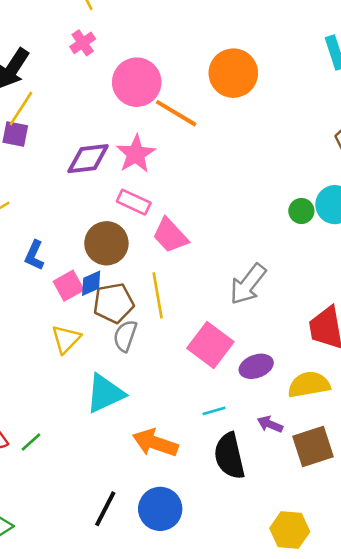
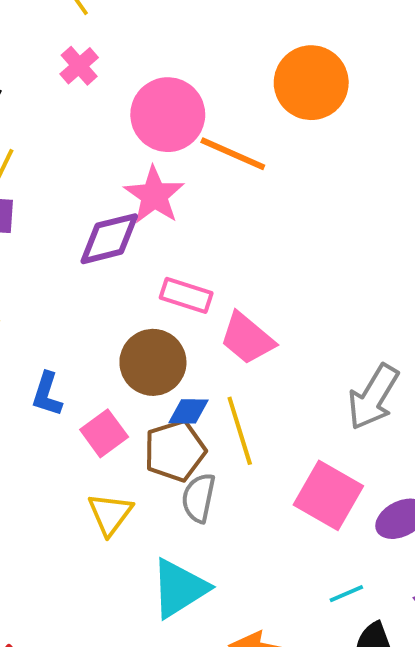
pink star: (136, 154) -> (154, 195), moved
blue diamond: (91, 283) -> (188, 411), moved, turned 32

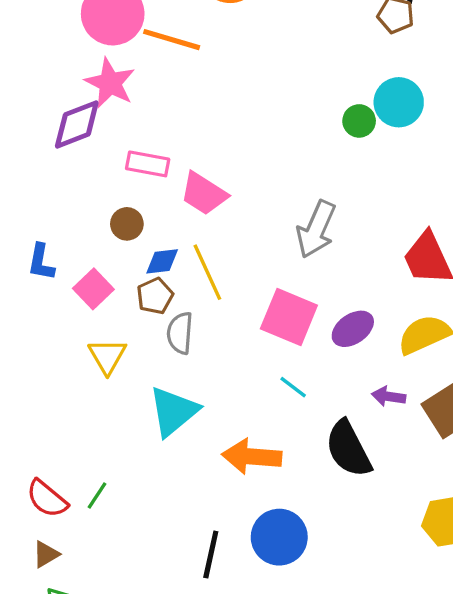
brown circle: (153, 362) -> (127, 224), size x0.6
brown pentagon: (175, 451) -> (155, 296), size x0.7
cyan line: (346, 594) -> (293, 387), moved, turned 68

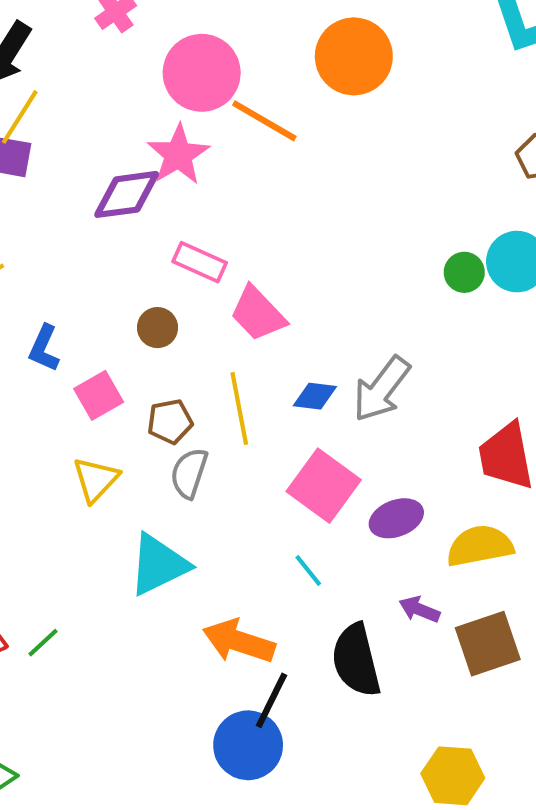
blue diamond: (162, 261) -> (315, 396), moved
black line: (211, 555) -> (271, 700), moved

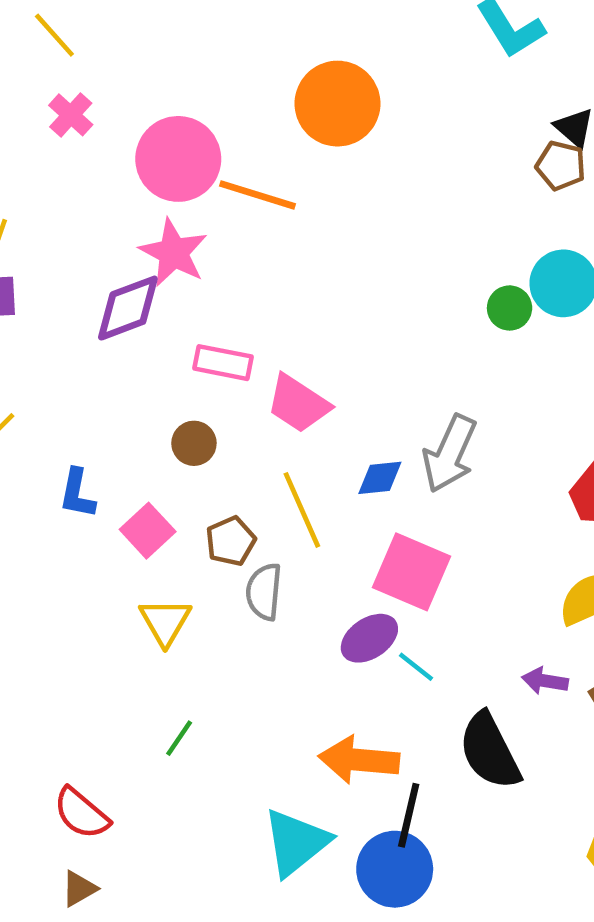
purple ellipse: (396, 518) -> (369, 638), moved
cyan triangle: (159, 565) -> (296, 842), moved
green line: (43, 643) -> (179, 738), moved

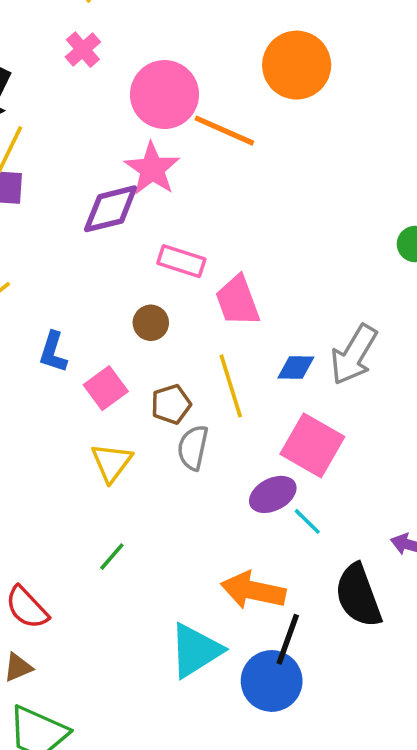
pink trapezoid: (298, 404) -> (238, 301), turned 30

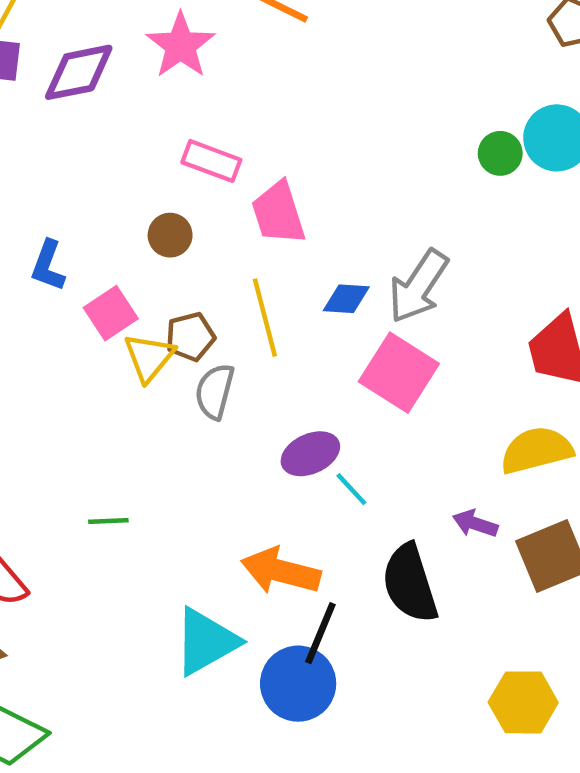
purple diamond: (111, 209) -> (79, 72), moved
pink square: (312, 445) -> (399, 373), moved
yellow triangle: (111, 462) -> (149, 357), moved
green line: (112, 557) -> (108, 521), turned 44

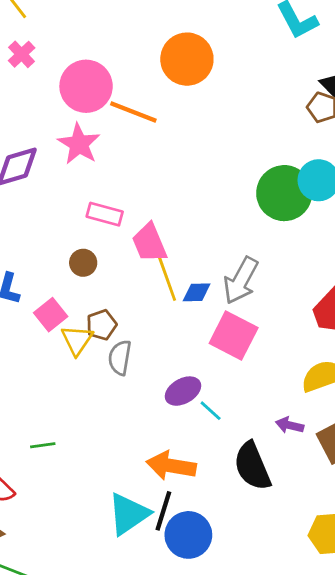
green circle: (500, 153) -> (284, 193), size x2.0
yellow line: (265, 318) -> (166, 277), moved
green line: (108, 521) -> (43, 445), moved
black line: (320, 633) -> (163, 511), moved

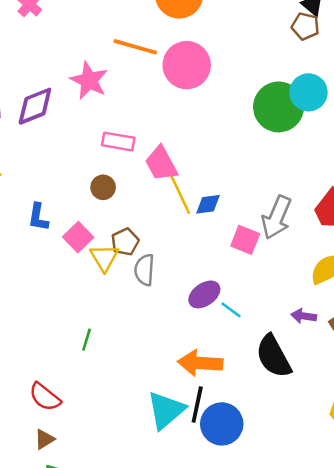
pink circle: (86, 86) -> (187, 65), moved
gray arrow: (241, 281) -> (277, 217), moved
pink square: (234, 335) -> (245, 240), size x0.7
green line: (43, 445) -> (87, 340), moved, turned -60

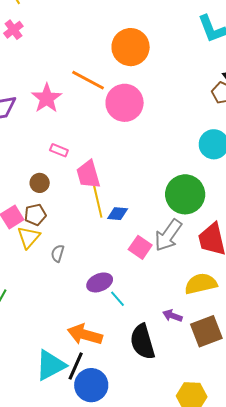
green circle: (279, 107) -> (185, 194), moved
pink rectangle: (118, 142) -> (59, 150), size x0.7
brown pentagon: (125, 242) -> (35, 215), moved
gray semicircle: (144, 270) -> (58, 253), size x0.7

